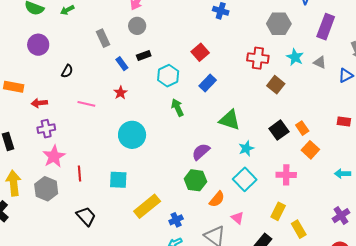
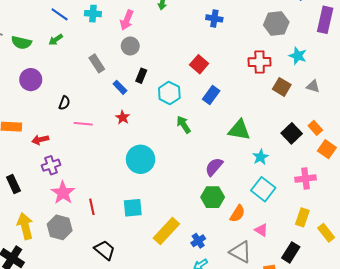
black rectangle: (144, 56) -> (141, 76), turned -40
gray triangle: (320, 62) -> (313, 86), moved
pink line: (86, 104) -> (83, 124), moved

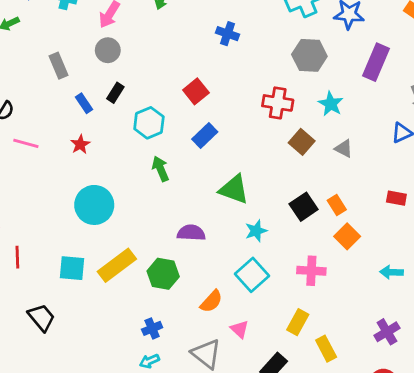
purple semicircle: (214, 167) -> (191, 233), turned 42
green hexagon: (213, 197) -> (163, 274), moved
yellow rectangle: (166, 231) -> (117, 265), moved
black trapezoid: (105, 250) -> (41, 317), moved

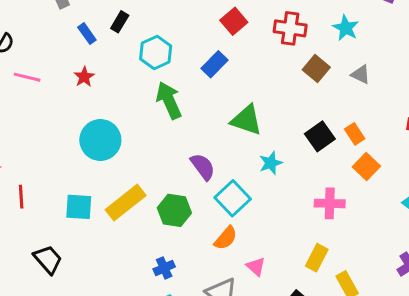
red square: (196, 91) -> (234, 21), moved
green arrow: (160, 169) -> (169, 100), size x1.4
purple semicircle: (191, 233) -> (203, 167), turned 52
cyan square: (252, 275) -> (233, 198), moved

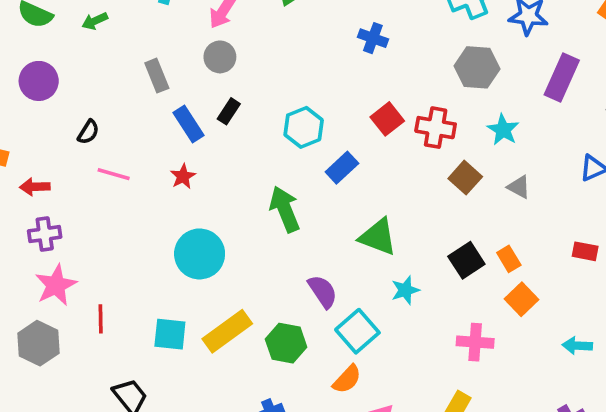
red square: (234, 21) -> (387, 119), moved
blue rectangle: (87, 34) -> (188, 124), size x1.4
cyan hexagon: (156, 52) -> (304, 127), moved

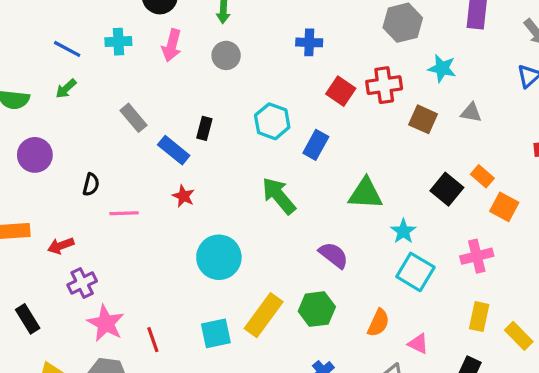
blue cross: (373, 38) -> (309, 42), moved
gray circle: (220, 57) -> (226, 55), moved
cyan square: (357, 331) -> (415, 272), moved

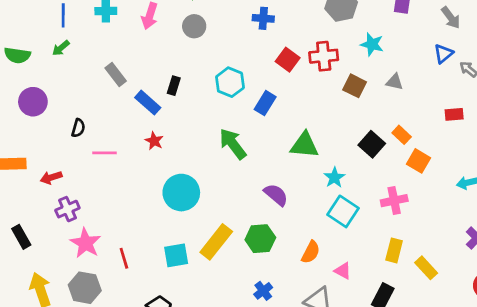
blue line: (67, 49) -> (63, 15), turned 60

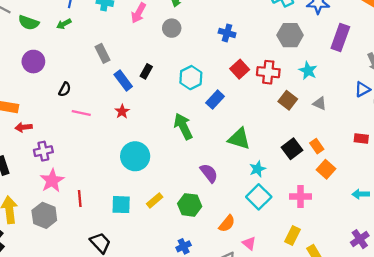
red arrow: (51, 178) -> (24, 127), moved
yellow rectangle: (216, 242) -> (155, 200), size x0.6

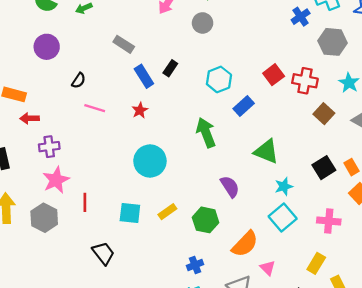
blue cross: (227, 33) -> (301, 17), moved, turned 35
gray rectangle: (103, 53) -> (124, 44), turned -36
orange semicircle: (227, 224) -> (245, 244), size x1.4

